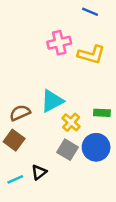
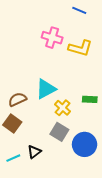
pink cross: (59, 43) -> (52, 38), turned 30
blue circle: (96, 147) -> (85, 144), moved

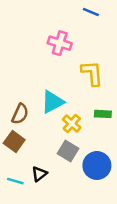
yellow L-shape: (80, 48) -> (92, 73), moved, turned -110
brown semicircle: (17, 99) -> (20, 114), turned 138
cyan line: (13, 158) -> (15, 181), turned 40

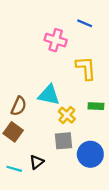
blue line: (91, 12) -> (85, 23), moved
cyan triangle: (53, 102) -> (49, 95), turned 40
gray square: (68, 151) -> (63, 141), turned -36

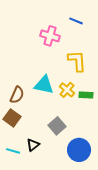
yellow cross: (67, 115) -> (67, 90), moved
gray square: (63, 141) -> (57, 126), turned -36
blue circle: (90, 154) -> (79, 150), moved

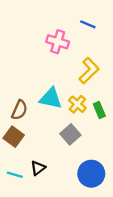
yellow L-shape: (77, 61) -> (89, 71), turned 50
green rectangle: (86, 95) -> (99, 110), turned 64
gray square: (57, 126) -> (70, 134), moved

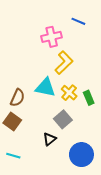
pink cross: (58, 42) -> (52, 37), turned -30
yellow L-shape: (89, 71) -> (64, 63), moved
black triangle: (38, 168) -> (49, 139), moved

